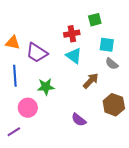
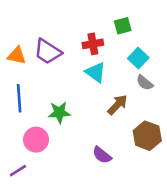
cyan square: (107, 45) -> (138, 58), turned 35
purple trapezoid: (37, 53) -> (48, 52), moved

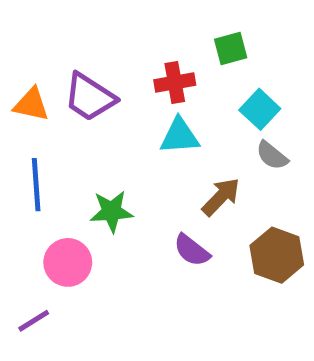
cyan triangle: (96, 72) -> (180, 136), turned -40
purple semicircle: (102, 155) -> (192, 250), moved

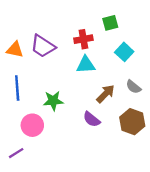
gray semicircle: (272, 155) -> (133, 87), moved

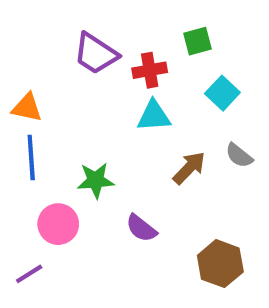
purple trapezoid: (43, 46) -> (96, 54), moved
orange triangle: (15, 50) -> (27, 108), moved
purple semicircle: (92, 119) -> (141, 228), moved
brown hexagon: (132, 122) -> (220, 264), moved

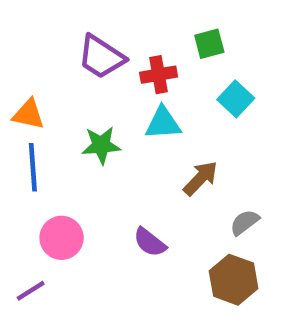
gray semicircle: (239, 155) -> (245, 222), moved, turned 104
green star: (96, 180) -> (101, 145), moved

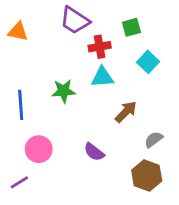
purple trapezoid: (101, 57) -> (75, 20), moved
orange triangle: (28, 114) -> (18, 31), moved

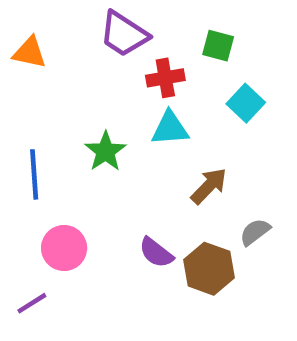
green square: (131, 27) -> (218, 46), turned 30
green star: (64, 91) -> (105, 151), turned -30
brown hexagon: (147, 175) -> (209, 269), moved

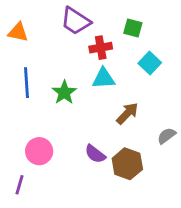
blue line: (34, 174) -> (27, 83), moved
gray semicircle: (255, 232) -> (166, 136), moved
purple line: (32, 303) -> (20, 185), turned -42

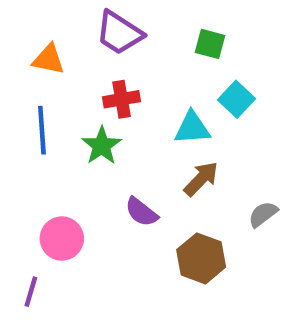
orange triangle: (18, 32) -> (49, 59), moved
red cross: (101, 48) -> (122, 99), moved
cyan triangle: (104, 78) -> (192, 128), moved
purple semicircle: (95, 154) -> (141, 212), moved

